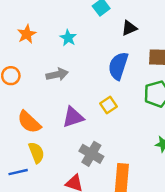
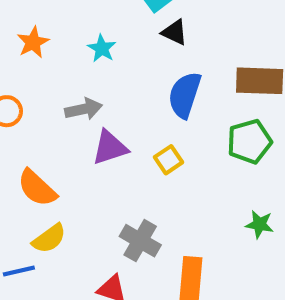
black triangle: (129, 28) -> (175, 32), moved, turned 49
purple triangle: (73, 117) -> (110, 148), moved
yellow semicircle: (36, 153) -> (49, 239), turned 75

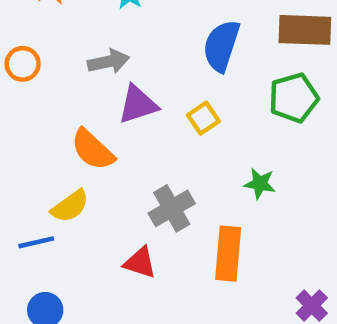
orange semicircle: (37, 188) -> (93, 150), moved
green star: (260, 224) -> (260, 184), moved
gray cross: (140, 241) -> (172, 208), turned 30

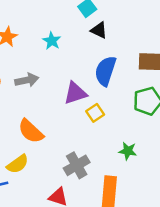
gray arrow: (108, 62) -> (27, 80), moved
purple triangle: (138, 104) -> (75, 93), moved

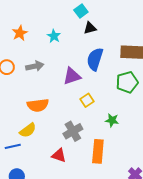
black triangle: (99, 30) -> (90, 28), turned -40
yellow square: (95, 113) -> (87, 100), moved
orange semicircle: (31, 131) -> (38, 105), turned -50

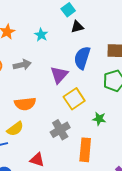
purple triangle: (72, 76) -> (59, 75), turned -30
yellow square: (87, 100) -> (74, 99), size x1.5
red triangle: (59, 155) -> (37, 160), moved

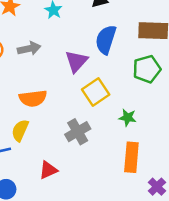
yellow semicircle: (15, 129) -> (20, 130), turned 150
orange rectangle: (85, 150) -> (131, 157), moved
red triangle: (37, 160) -> (48, 170), turned -42

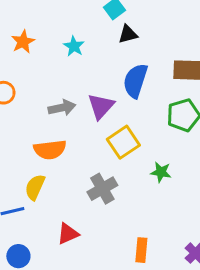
gray arrow: (29, 49) -> (62, 108), moved
orange rectangle: (131, 157) -> (141, 250), moved, size x0.7

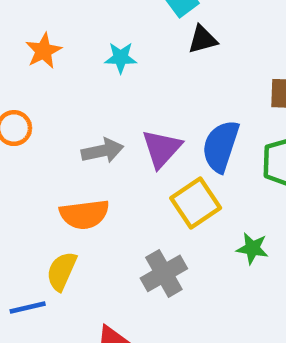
cyan star: (74, 46) -> (121, 58), turned -30
blue semicircle: (135, 81) -> (221, 146), moved

